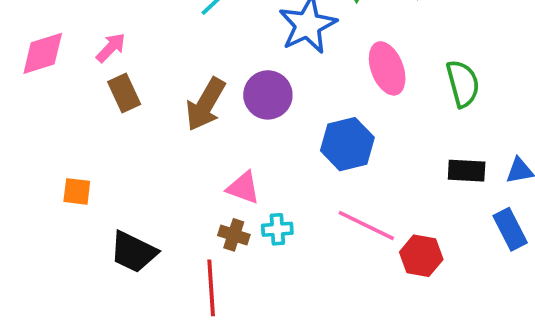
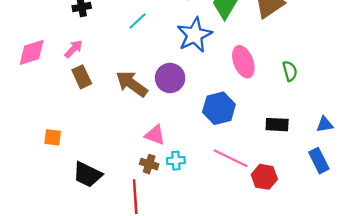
green semicircle: (463, 84) -> (290, 71), size x0.7
brown arrow: (205, 104) -> (132, 84), turned 96
black rectangle: (467, 171) -> (277, 125), moved

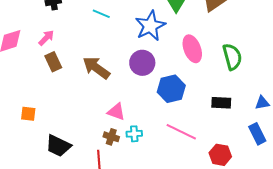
cyan line: (137, 21) -> (101, 14), turned 66
green semicircle: (290, 71) -> (232, 57), size x1.5
purple circle: (170, 78) -> (142, 63), moved
red hexagon: (264, 177) -> (220, 155), moved

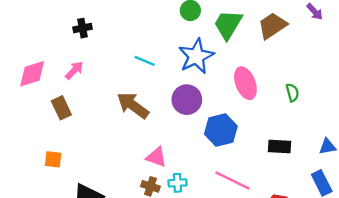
cyan line: (101, 14) -> (145, 61), moved
green semicircle: (232, 57) -> (292, 93), size x0.6
brown rectangle: (53, 62) -> (61, 108), moved

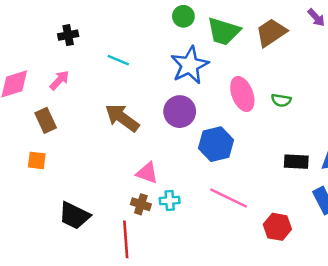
green trapezoid: (228, 25) -> (224, 31), turned -104
cyan line: (145, 61) -> (118, 60), moved
green semicircle: (292, 93) -> (281, 100), moved, turned 114
black rectangle: (279, 147) -> (296, 162), moved
orange square: (53, 159) -> (37, 160), moved

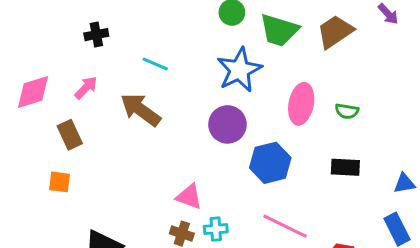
pink ellipse: (242, 94) -> (301, 104), turned 32
brown arrow: (122, 118) -> (141, 110), moved
black rectangle: (296, 162) -> (345, 167), moved

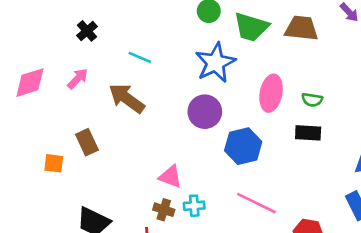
brown trapezoid: (335, 32) -> (301, 28), turned 40
black cross: (96, 35) -> (87, 31), turned -30
brown rectangle: (70, 135) -> (87, 142), moved
black rectangle: (345, 167) -> (308, 133), moved

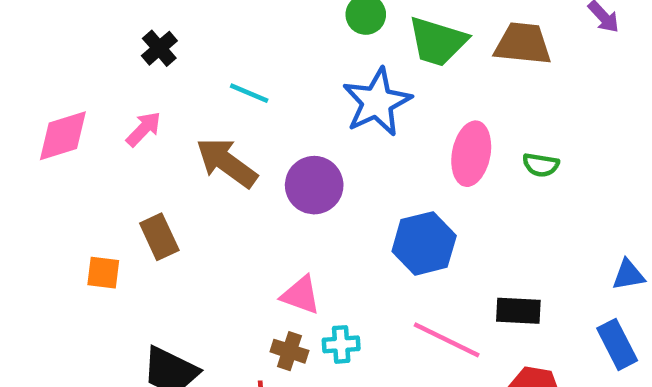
purple circle: (205, 112) -> (314, 185), moved
black rectangle: (308, 133) -> (518, 311), moved

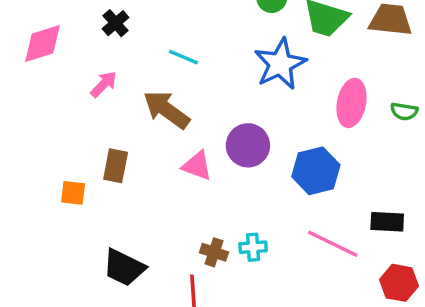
pink diamond: (63, 136) -> (43, 43), moved
purple circle: (314, 185) -> (248, 145), moved
brown rectangle: (159, 237) -> (116, 166), turned 36
pink triangle: (301, 295) -> (197, 166), moved

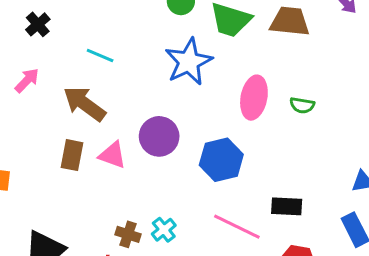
brown rectangle: (116, 166) -> (72, 155), moved
cyan cross: (253, 247) -> (164, 230), turned -35

